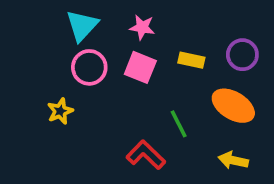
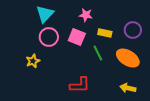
pink star: (142, 27) -> (86, 15), moved
green line: (179, 124) -> (98, 53), moved
red L-shape: (146, 155) -> (80, 85), turned 135

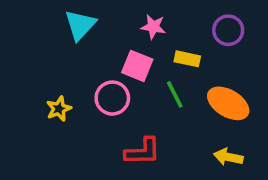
purple circle: (133, 30) -> (228, 30), moved
pink circle: (49, 37) -> (112, 98), moved

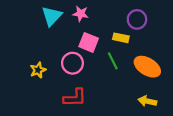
pink star: (153, 27) -> (81, 14), moved
purple circle: (228, 30) -> (137, 19), moved
red L-shape: (143, 152) -> (75, 98), moved

